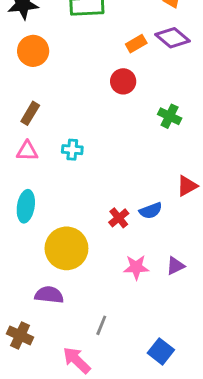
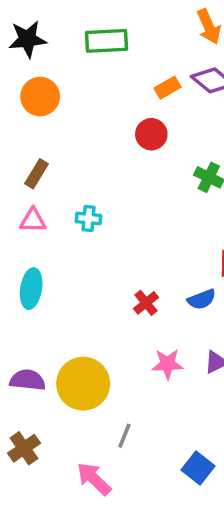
blue semicircle: (151, 211) -> (202, 299), moved
yellow circle: (66, 248) -> (83, 384), moved
purple semicircle: (49, 295) -> (28, 380), moved
brown cross: (20, 335) -> (24, 448), turned 30

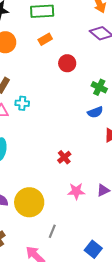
orange rectangle: (168, 88) -> (45, 39), moved
cyan cross: (89, 219) -> (22, 103), moved
blue semicircle: (202, 299) -> (95, 112), moved

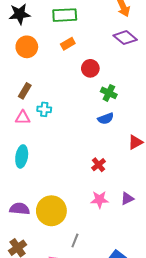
green cross: (99, 87) -> (109, 93), moved
blue semicircle: (95, 112) -> (106, 119), moved
red cross: (64, 157) -> (99, 165), moved

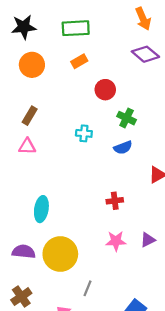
cyan cross: (44, 109) -> (84, 133), moved
cyan ellipse: (22, 156) -> (41, 209), moved
red cross: (99, 165) -> (115, 201), turned 32

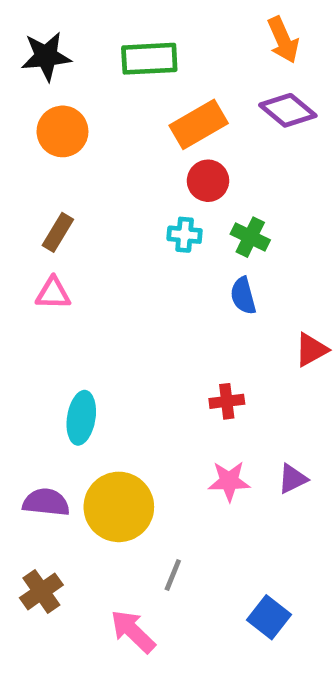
orange rectangle: (79, 61) -> (199, 124), moved, size x1.6
cyan cross: (84, 133) -> (185, 235), moved
blue semicircle: (123, 148) -> (243, 296), turned 96

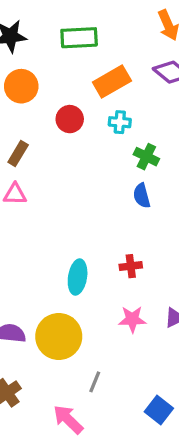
red circle: (208, 181) -> (70, 119), moved
cyan cross: (185, 235) -> (120, 122), moved
cyan ellipse: (81, 418) -> (78, 277), moved

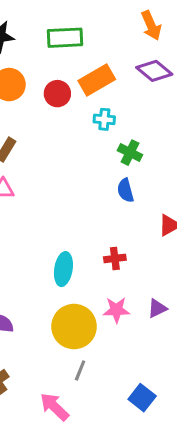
red circle: (70, 119) -> (57, 94), moved
yellow circle: (59, 336) -> (74, 327), moved

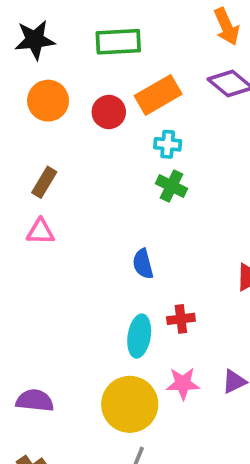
green cross: (130, 153) -> (171, 186), moved
blue semicircle: (125, 190) -> (143, 264), moved
cyan ellipse: (63, 269) -> (139, 336), moved

